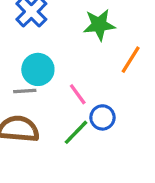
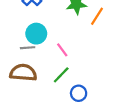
orange line: (131, 60) -> (97, 16), moved
blue circle: (102, 117) -> (79, 93), moved

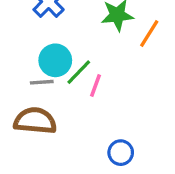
pink line: (62, 50) -> (96, 86), turned 56
green line: (61, 75) -> (79, 72), moved

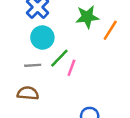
cyan circle: (55, 60) -> (42, 37), moved
brown semicircle: (35, 121) -> (28, 93), size x0.7

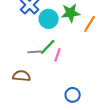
cyan circle: (42, 37) -> (49, 19), moved
gray line: (33, 65) -> (35, 52), moved

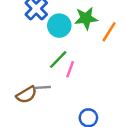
gray line: (35, 52) -> (42, 87), moved
brown semicircle: (22, 76) -> (27, 95), turned 144

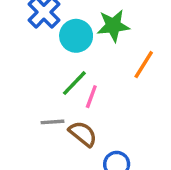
orange line: (109, 32) -> (144, 65), moved
brown semicircle: (27, 95) -> (83, 134), moved, turned -110

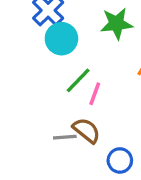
cyan circle: (76, 36) -> (61, 39), moved
gray line: (52, 122) -> (65, 137), moved

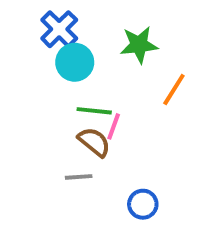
green line: (78, 80) -> (94, 111), turned 52
brown semicircle: (86, 130) -> (94, 142), moved

